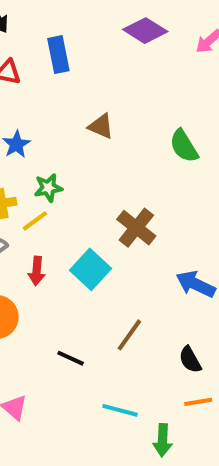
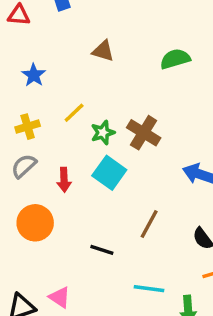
green semicircle: (184, 146) -> (175, 59), turned 112
green star: (48, 188) -> (103, 133), moved
yellow line: (35, 221) -> (74, 113), moved

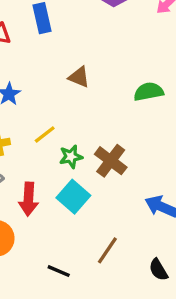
red arrow: (64, 180) -> (28, 199), size x1.4

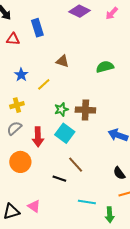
yellow line: (45, 135) -> (44, 84), moved
brown cross: (111, 161) -> (85, 110), turned -30
brown line: (107, 250) -> (76, 165), moved, turned -72

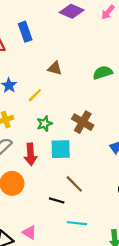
green star: (61, 109) -> (44, 124), moved
brown cross: (85, 110) -> (83, 122), turned 30
cyan square: (65, 133) -> (61, 149), turned -36
cyan line: (87, 202) -> (77, 223), moved

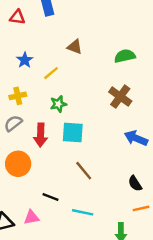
brown cross: (83, 122) -> (120, 97), moved
black line: (57, 200) -> (50, 197), moved
pink triangle: (29, 233) -> (32, 217), turned -48

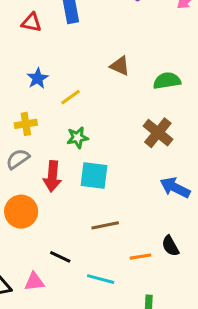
brown triangle: (75, 47) -> (120, 66), moved
brown line: (84, 171) -> (105, 225), turned -66
orange line: (141, 208) -> (140, 257), moved

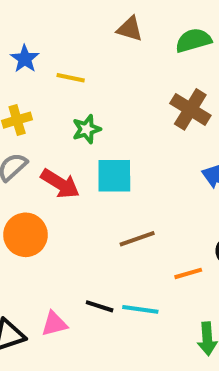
yellow line: (70, 97) -> (71, 78), turned 55
red arrow: (52, 176) -> (60, 184), turned -56
black line: (60, 257) -> (100, 306), moved

